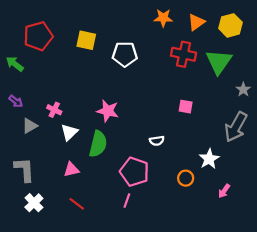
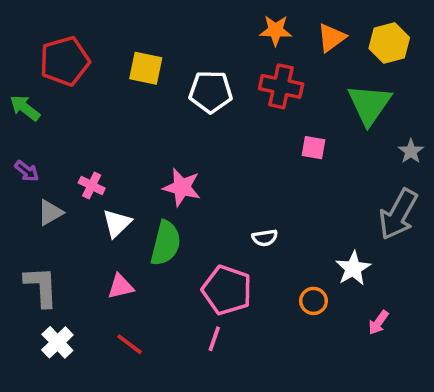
red cross: (184, 54) -> (281, 86), moved
pink square: (186, 107) -> (313, 148), moved

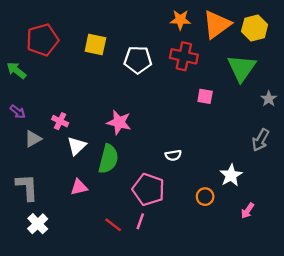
orange triangle: (332, 38) -> (217, 24), size x1.5
gray arrow: (398, 214) -> (260, 140), size x0.7
red line: (130, 344) -> (113, 225), moved

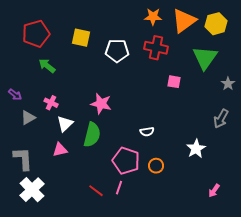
green arrow: (16, 70) -> (47, 66), moved
pink triangle: (79, 187) -> (60, 150), moved
orange circle: (205, 197) -> (156, 166), moved
pink arrow: (248, 211) -> (214, 191), moved
white cross: (38, 224) -> (32, 190), size x1.4

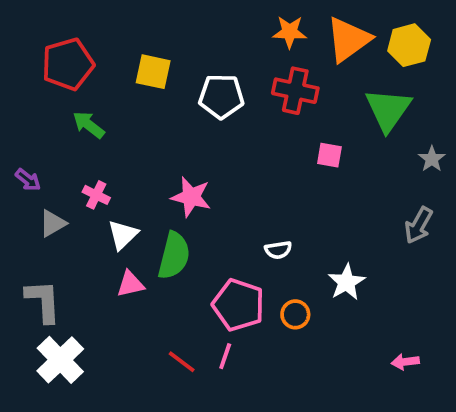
white star: (196, 149) -> (346, 282), moved
pink triangle: (60, 150) -> (130, 284), moved
pink arrow: (214, 191) -> (405, 362), turned 48

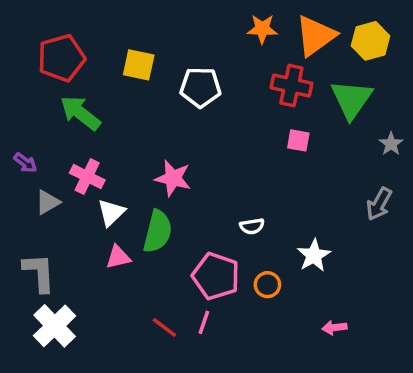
red cross: (295, 91) -> (291, 86), moved
green arrow: (89, 125) -> (80, 113), size x1.4
pink cross: (96, 195) -> (87, 176), size x1.4
pink arrow: (405, 362) -> (334, 328), moved

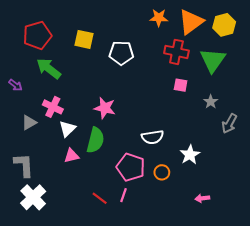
gray star: (391, 144) -> (211, 102), moved
purple arrow: (25, 163) -> (15, 85), moved
white semicircle: (252, 226) -> (153, 137), size x1.5

